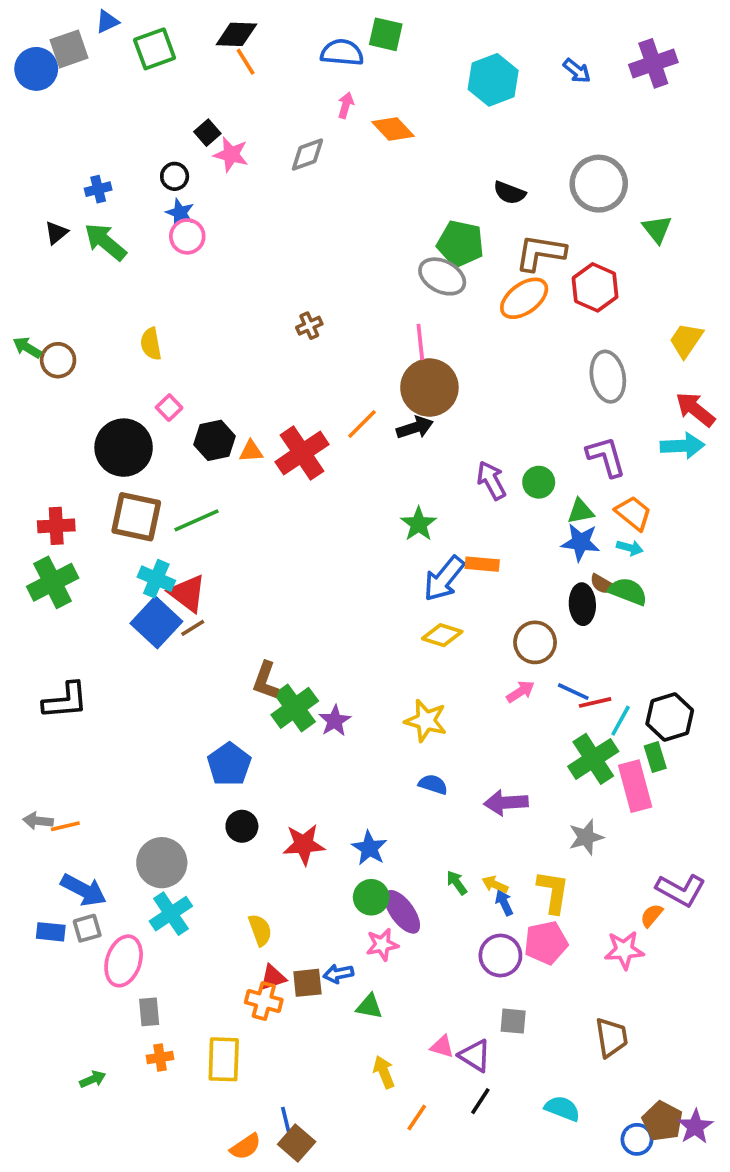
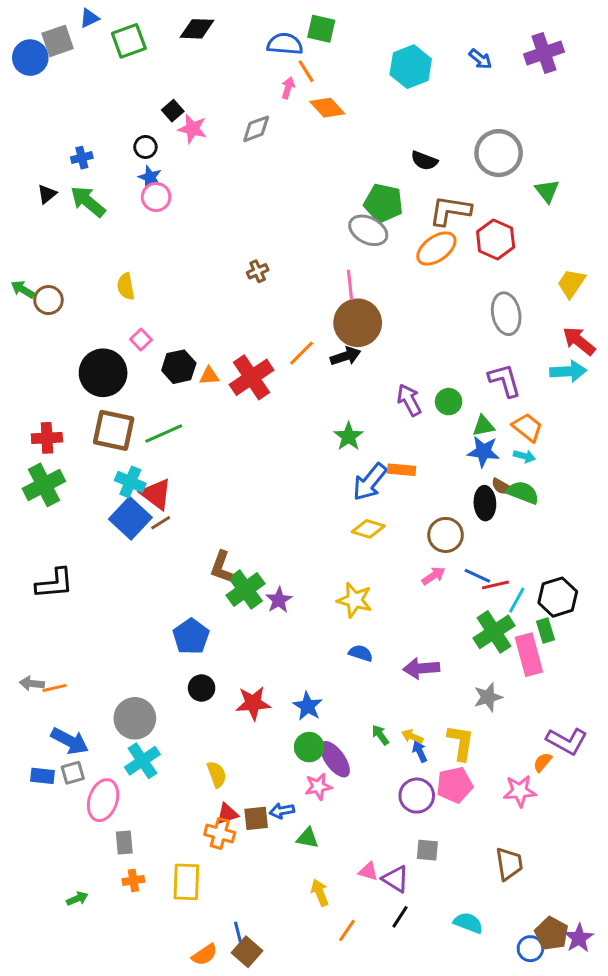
orange line: (246, 62) -> (306, 71), moved

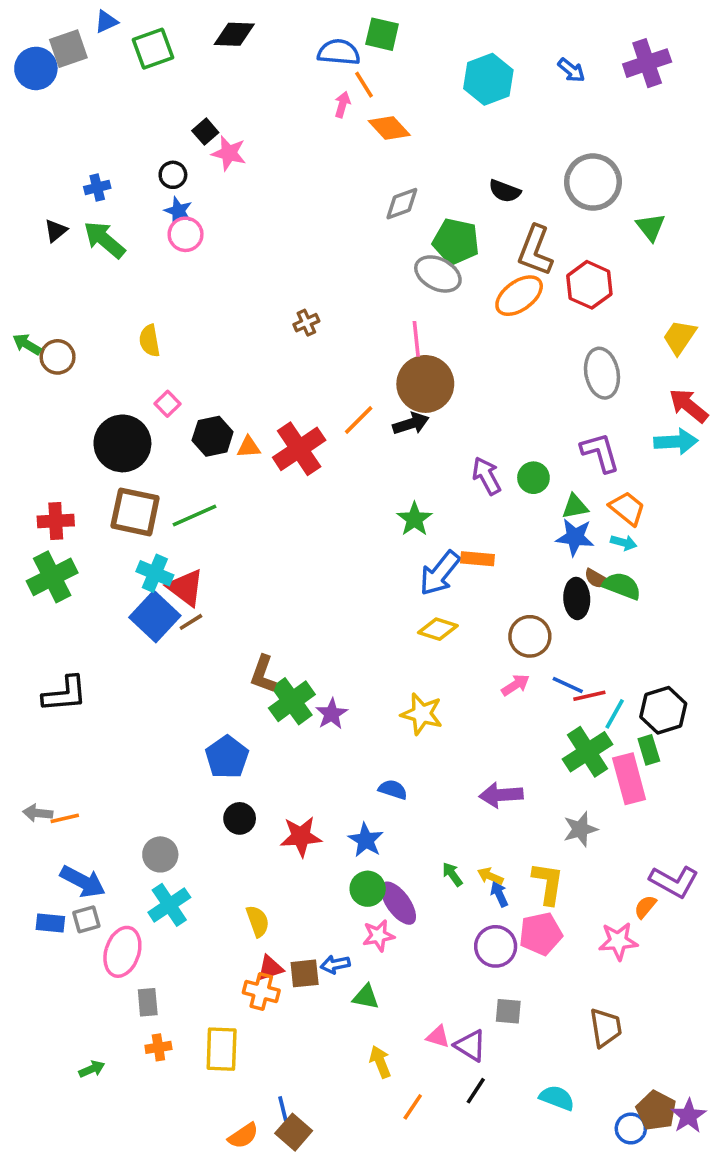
gray diamond: (256, 129) -> (402, 204), moved
brown L-shape: (450, 211) -> (535, 251), turned -78
blue semicircle: (361, 653) -> (393, 790), moved
gray circle: (135, 718) -> (160, 854), size x0.7

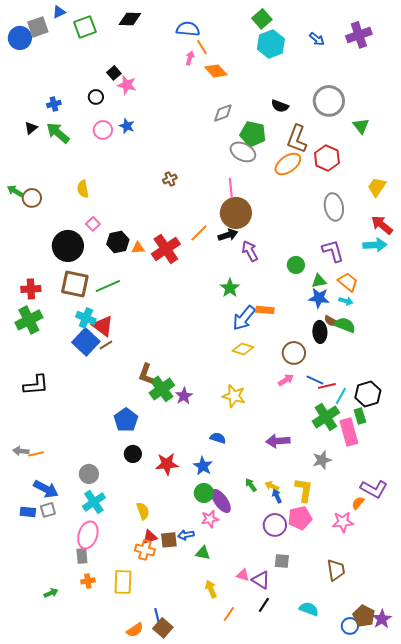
green square: (382, 34) -> (262, 19), moved, turned 36
blue star: (178, 211) -> (127, 126), moved
purple arrow: (487, 476) -> (250, 251), moved
pink ellipse: (122, 952) -> (88, 535), moved

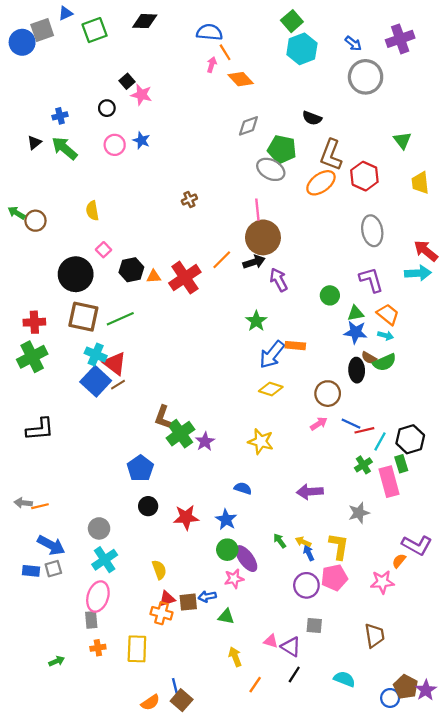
gray circle: (329, 101) -> (366, 77), moved
yellow trapezoid: (377, 187) -> (420, 183), moved, turned -40
green semicircle: (345, 325) -> (385, 362), turned 135
green cross: (326, 417) -> (363, 465), size x0.6

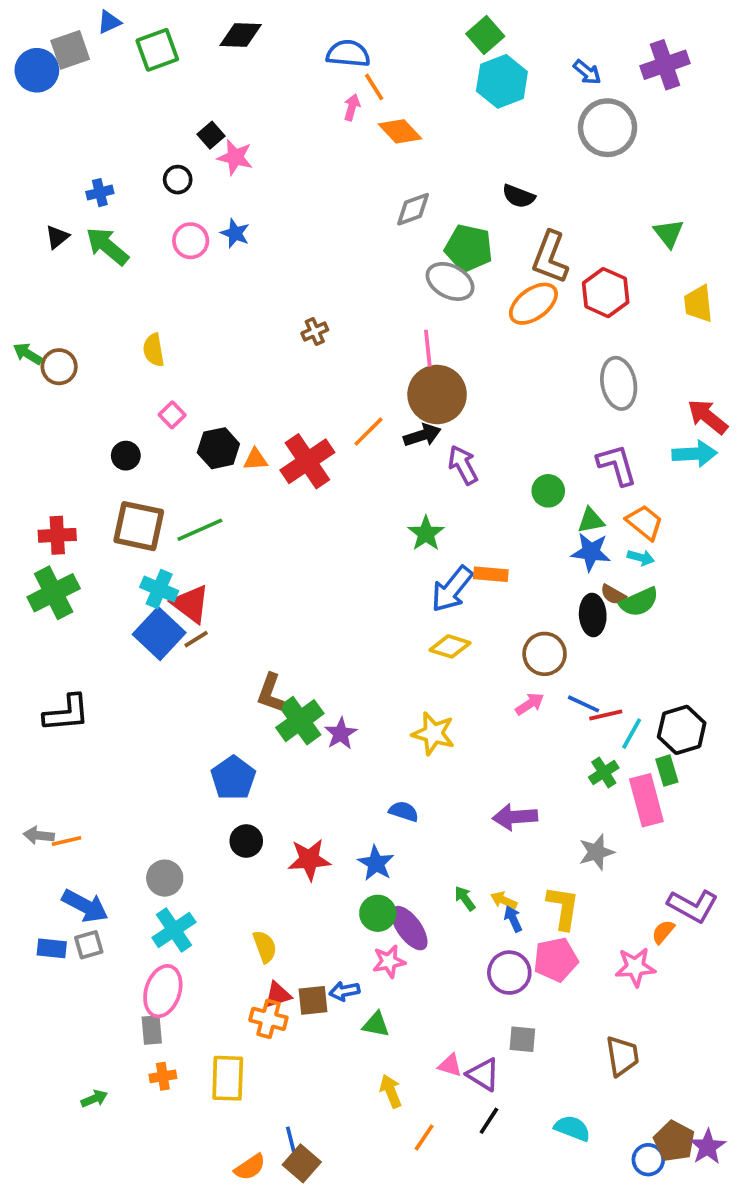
black circle: (76, 274) -> (126, 456), size x0.5

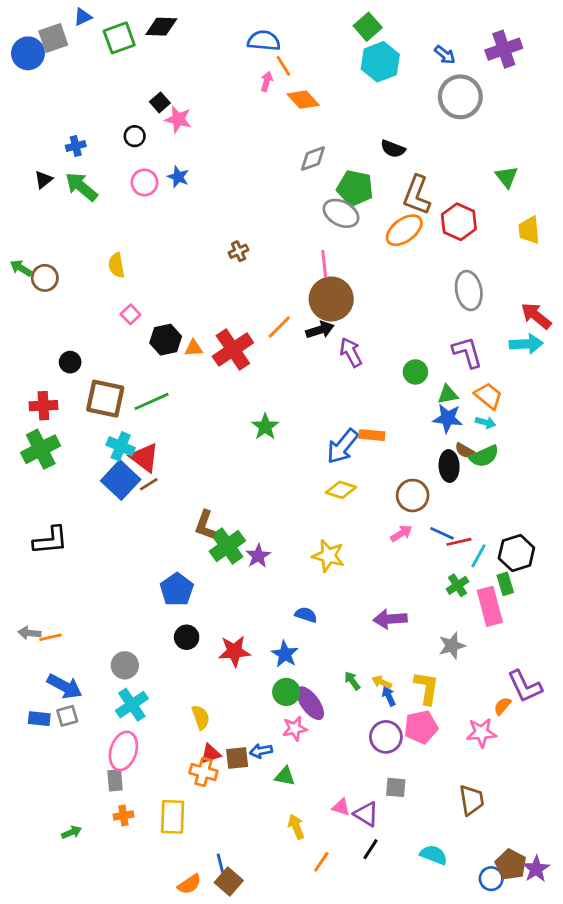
black diamond: (241, 35) -> (161, 27), moved
black circle: (126, 456) -> (70, 362), moved
green star: (426, 533) -> (265, 427), moved
purple L-shape: (693, 906) -> (525, 686), turned 36

